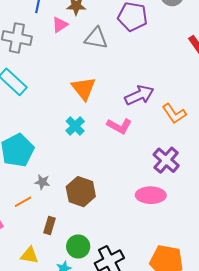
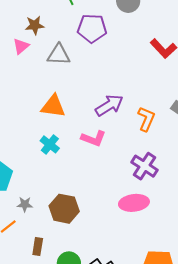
orange triangle: (84, 89) -> (53, 106), turned -36
orange L-shape: (174, 114) -> (146, 119), turned -115

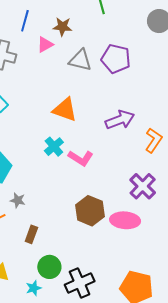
purple pentagon: (92, 28) -> (116, 59), moved
pink L-shape: (93, 138) -> (81, 158), moved
brown hexagon: (64, 209) -> (90, 211), moved
brown rectangle: (38, 247) -> (31, 234), moved

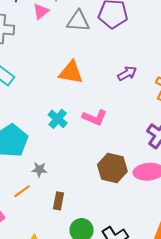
purple arrow: (120, 120) -> (127, 73), size x0.7
cyan cross: (54, 147) -> (58, 119), moved

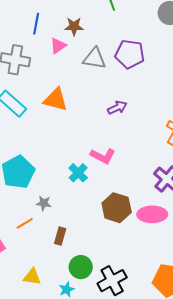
orange triangle: (71, 72) -> (56, 100), moved
purple arrow: (127, 73) -> (117, 108), moved
cyan cross: (58, 119) -> (78, 173), moved

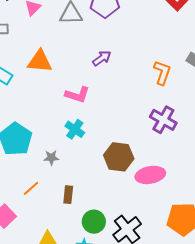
pink L-shape: (103, 156) -> (77, 95), moved
gray star: (44, 203) -> (51, 158), moved
pink ellipse: (152, 214) -> (150, 175), moved

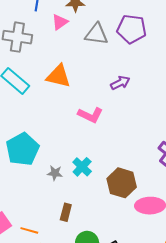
cyan cross: (75, 129) -> (82, 167), moved
orange line: (31, 188) -> (29, 230), moved, turned 48

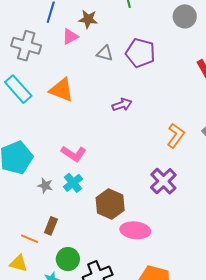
gray triangle: (97, 34) -> (105, 53), size x0.7
pink L-shape: (90, 115) -> (74, 154), moved
orange line: (29, 230) -> (30, 239), moved

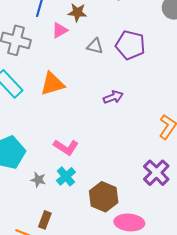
orange triangle: (62, 90) -> (52, 84), turned -36

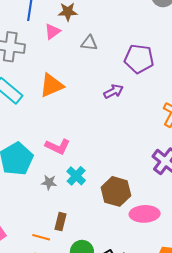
purple pentagon: (130, 45) -> (139, 59), moved
pink L-shape: (66, 147) -> (58, 147), moved

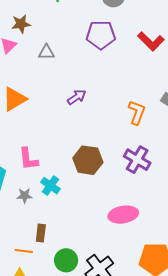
purple pentagon: (139, 59) -> (101, 35), moved
pink L-shape: (58, 147) -> (28, 159), turned 65
brown hexagon: (116, 191) -> (88, 160), moved

